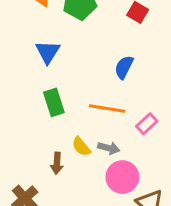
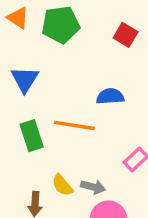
blue semicircle: (124, 67) -> (110, 96), turned 60
orange line: (107, 108) -> (74, 125), moved

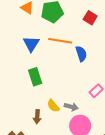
blue semicircle: (110, 96) -> (81, 54), turned 77
orange line: (74, 125) -> (60, 41), moved

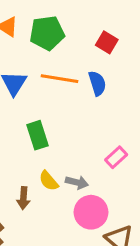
blue semicircle: (81, 54) -> (97, 83), moved
green rectangle: (35, 77) -> (38, 135), moved

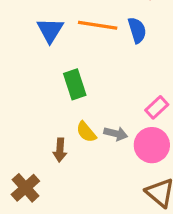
pink circle: (91, 212) -> (152, 145), moved

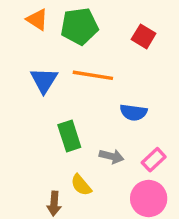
blue semicircle: (137, 30) -> (133, 112), moved, turned 115
gray arrow: (116, 134) -> (111, 156), moved

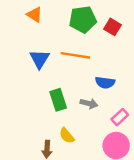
green pentagon: (79, 26) -> (83, 19), moved
gray arrow: (111, 156) -> (89, 104), moved

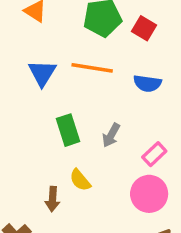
blue semicircle: (105, 83) -> (147, 83), moved
gray arrow: (89, 104) -> (111, 135), turned 105

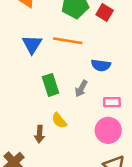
blue semicircle: (147, 83) -> (101, 65), moved
pink rectangle: (154, 154) -> (112, 102), turned 42

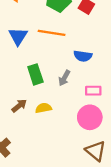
yellow semicircle: (59, 121) -> (43, 108), turned 119
brown arrow: (39, 134) -> (19, 106), moved, turned -133

